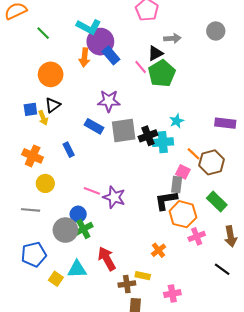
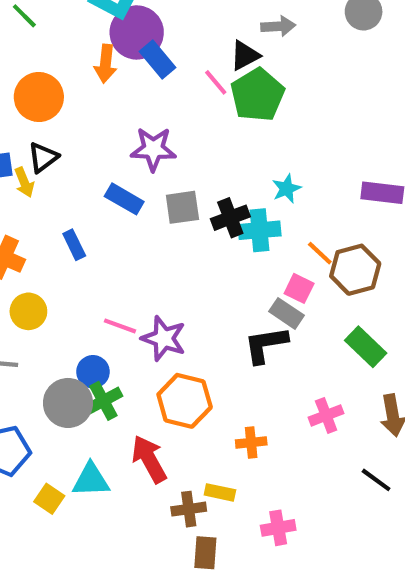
gray square: (124, 131) -> (182, 207), size x0.7
gray rectangle: (177, 185) -> (287, 313), turned -63
orange hexagon: (183, 214) -> (185, 401), moved
orange cross: (159, 250) -> (251, 442), turned 32

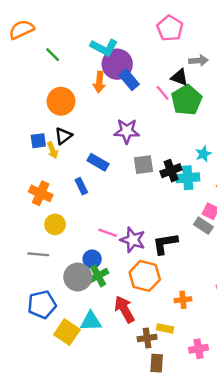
black triangle: (245, 55) -> (179, 77), turned 48
blue rectangle: (124, 199) -> (98, 162), moved
black L-shape: (266, 345) -> (165, 244), moved
yellow square: (49, 499) -> (67, 332), size x1.5

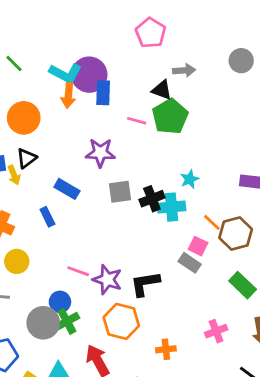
cyan L-shape: (104, 47) -> (66, 73), moved
blue rectangle: (129, 80) -> (103, 93), turned 42
pink line: (163, 93) -> (137, 121), moved, turned -35

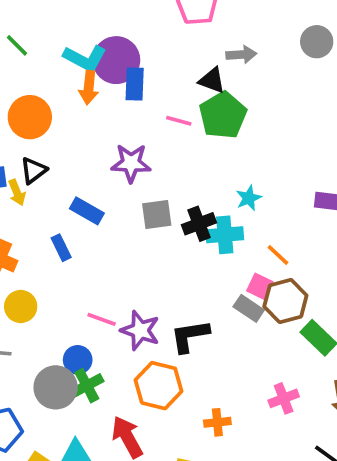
brown hexagon: (236, 234) -> (285, 301), moved

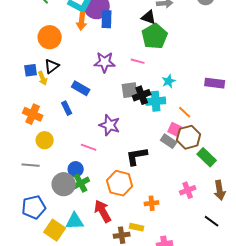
pink line: (179, 121) -> (138, 61), moved
gray square: (157, 215) -> (130, 90), moved
purple star: (140, 330) -> (110, 125), moved

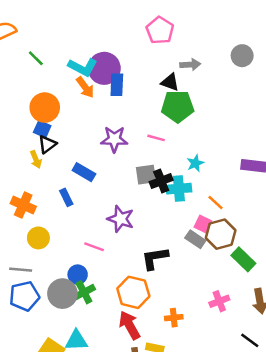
orange arrow: (82, 21) -> (85, 87), turned -42
green pentagon: (155, 36) -> (178, 106), turned 30
blue square: (31, 70) -> (42, 129), moved, turned 32
blue pentagon: (34, 207) -> (24, 296), moved
red arrow: (103, 211) -> (129, 325), moved

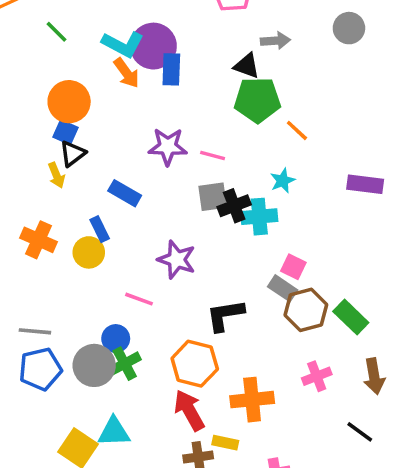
pink line: (156, 138) -> (213, 156), moved
orange line: (216, 202) -> (297, 130), moved
brown hexagon: (221, 234) -> (306, 310), moved
yellow circle: (38, 238) -> (89, 252), moved
orange cross: (174, 318) -> (252, 400), size x1.6

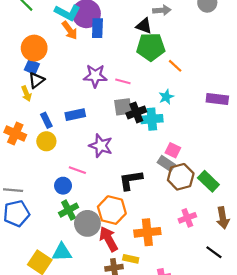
blue rectangle: (125, 193) -> (75, 115), moved, turned -42
blue rectangle: (100, 229) -> (46, 120), moved
blue circle: (116, 339) -> (63, 186), moved
gray circle: (94, 365) -> (87, 223), moved

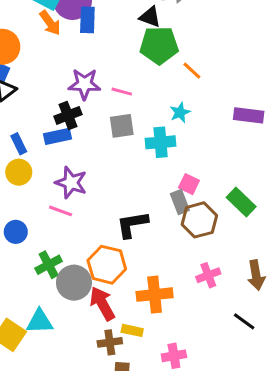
black cross: (136, 112) -> (68, 115), moved
purple star: (101, 146) -> (71, 183), moved
gray rectangle: (166, 163) -> (180, 202), turned 35
green rectangle: (208, 181) -> (241, 202), moved
blue circle: (63, 186) -> (16, 232), moved

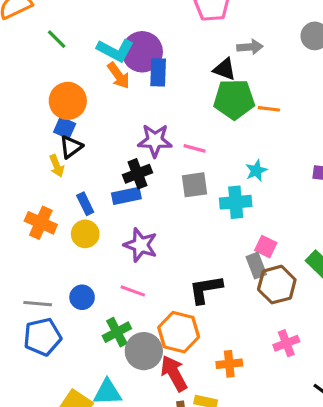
orange line: (192, 71) -> (269, 109), moved, turned -36
pink line: (61, 211) -> (133, 291), moved
orange cross: (155, 295) -> (229, 364), size x0.7

